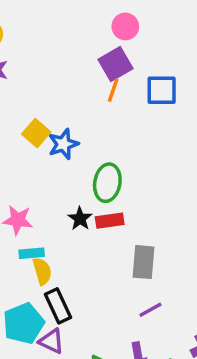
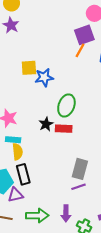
yellow square: (36, 133) -> (29, 68), turned 35
gray rectangle: (144, 262) -> (80, 169), moved
purple triangle: (51, 341) -> (15, 195), turned -49

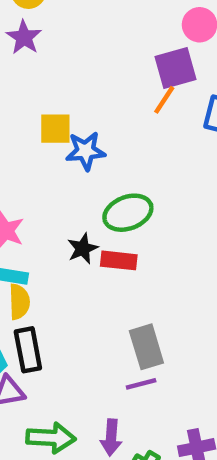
green ellipse: (66, 105) -> (128, 213), turned 45
gray rectangle: (80, 169) -> (146, 347), turned -36

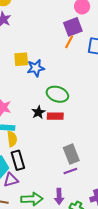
green ellipse: (128, 213) -> (57, 94), turned 45

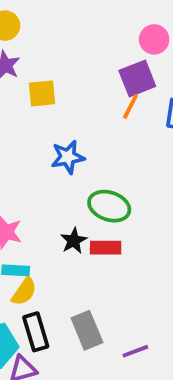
yellow square: (21, 59) -> (42, 93), moved
yellow semicircle: (12, 139) -> (24, 292), turned 42
gray rectangle: (71, 154) -> (87, 330), moved

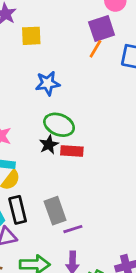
green ellipse: (109, 206) -> (59, 125), moved
purple line: (135, 351) -> (73, 229), moved

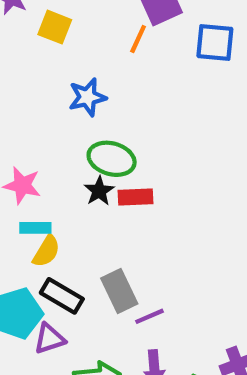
yellow square: (31, 36) -> (55, 27), turned 30
orange line: (95, 49) -> (138, 39), moved
black rectangle: (18, 210) -> (62, 296), turned -40

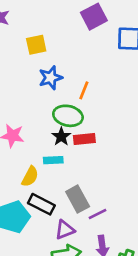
yellow square: (55, 27) -> (36, 45), moved, turned -30
orange line: (138, 39) -> (84, 90), moved
cyan rectangle: (35, 228) -> (53, 160), moved
purple triangle: (49, 339) -> (65, 230), moved

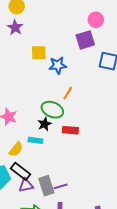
blue star: (51, 78) -> (58, 65), moved
red rectangle: (84, 139) -> (70, 130), moved
gray rectangle: (78, 199) -> (46, 186), moved
purple triangle: (65, 230) -> (26, 185), moved

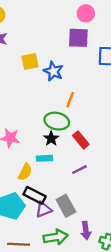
purple square: (85, 40) -> (78, 38), turned 30
blue star: (58, 65) -> (53, 71), turned -30
red rectangle: (70, 130) -> (81, 140), turned 56
purple line: (61, 186) -> (79, 170), moved

